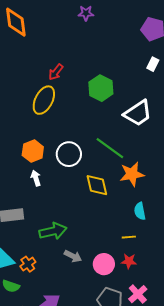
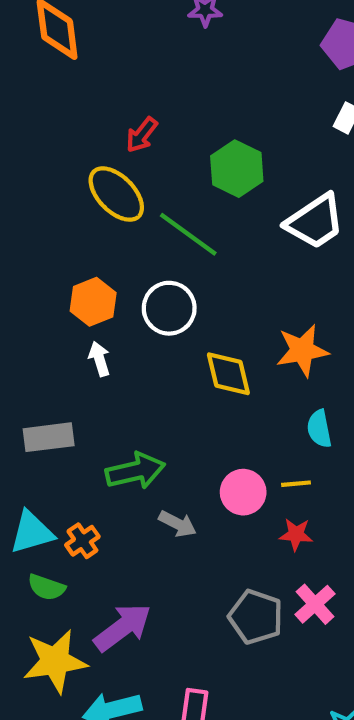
yellow ellipse: (44, 100) -> (116, 194), turned -72
green line: (110, 148) -> (188, 234), moved
pink circle: (104, 264) -> (243, 492), moved

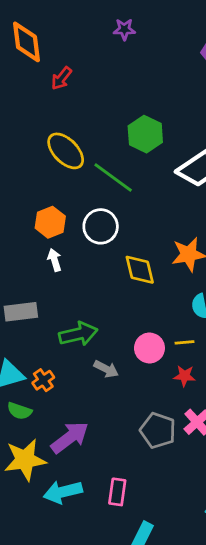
red arrow: (142, 135) -> (61, 78), moved

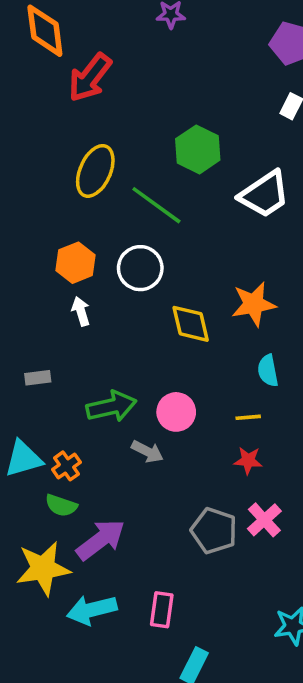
red arrow: (61, 78) -> (90, 77), size x1.6
yellow ellipse: (66, 151) -> (95, 171), turned 69
gray rectangle: (21, 312) -> (38, 378), size x0.6
pink circle: (149, 348) -> (176, 412), moved
green semicircle: (20, 411) -> (61, 505), moved

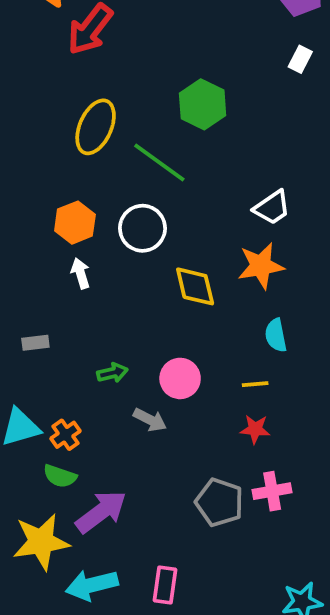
white trapezoid: (264, 194) -> (272, 208), moved, size x0.7
green arrow: (111, 407) -> (112, 373), size x0.6
pink cross: (264, 520) -> (272, 491), turned 32

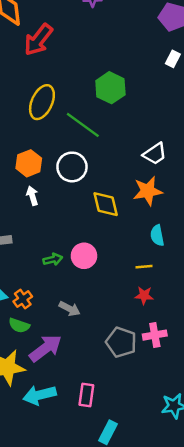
pink circle: (180, 378) -> (84, 256), moved
gray arrow: (150, 420) -> (70, 309), moved

